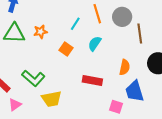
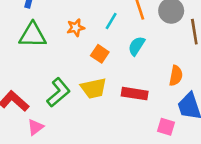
orange star: (40, 32) -> (76, 28), moved
green L-shape: (33, 78) -> (58, 92), turned -80
yellow trapezoid: (52, 99) -> (94, 88), moved

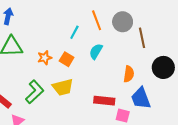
orange star: (76, 28) -> (45, 58), moved
red rectangle: (135, 94) -> (104, 101), moved

